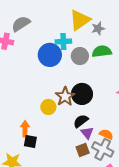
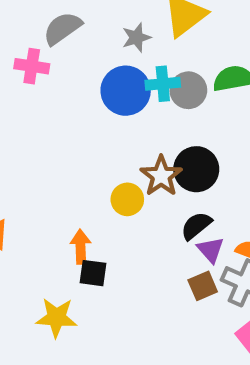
gray star: (98, 28) -> (136, 38), moved
cyan cross: (63, 41) -> (163, 84), moved

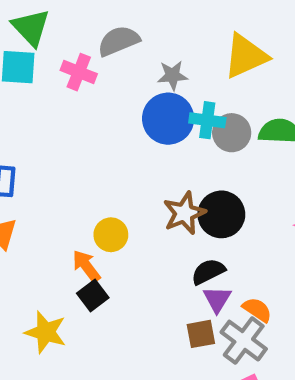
gray star: (136, 38) -> (172, 75), moved
yellow circle: (127, 199) -> (111, 235), moved
orange arrow: (81, 247) -> (86, 266), turned -48
black square: (93, 273) -> (93, 296), turned 32

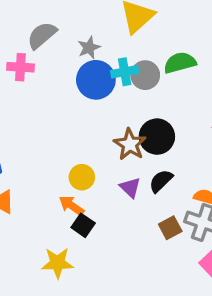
purple triangle: (217, 299) -> (130, 188), moved

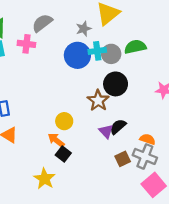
gray star: (89, 48) -> (84, 29), moved
black circle: (157, 137) -> (116, 84), moved
purple triangle: (130, 188) -> (106, 131), moved
yellow star: (58, 263) -> (44, 179), turned 30

